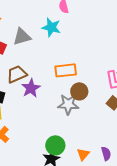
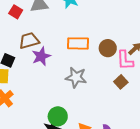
brown circle: (79, 91) -> (108, 48), moved

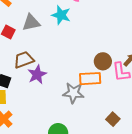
orange rectangle: (78, 43) -> (90, 79), moved
brown square: (121, 82) -> (113, 119), moved

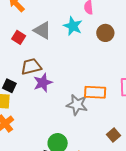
gray triangle: (31, 23) -> (42, 30), turned 36
brown circle: (103, 61) -> (105, 33), moved

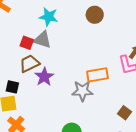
cyan star: (73, 26) -> (49, 17), moved
gray triangle: (42, 30) -> (42, 40), moved
red square: (19, 37) -> (27, 43), moved

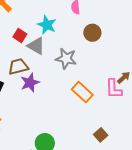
red square: (27, 43) -> (20, 36), moved
orange rectangle: (97, 75) -> (82, 92), turned 40
gray star: (82, 91) -> (66, 59), moved

